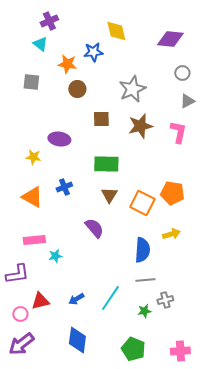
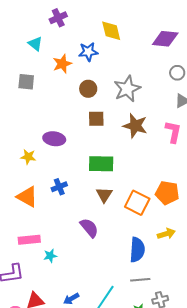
purple cross: (49, 21) -> (58, 18), moved
orange star: (67, 64) -> (62, 64), turned -30
brown circle: (77, 89) -> (88, 89), moved
brown star: (140, 126) -> (135, 126), turned 30

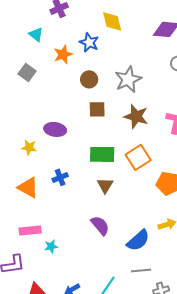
blue star: (88, 52) -> (89, 42), turned 30
gray square: (26, 82) -> (27, 72), turned 30
orange square: (137, 203) -> (138, 157), moved, turned 30
purple semicircle: (89, 228) -> (100, 225), moved
blue semicircle: (137, 250) -> (138, 240), turned 45

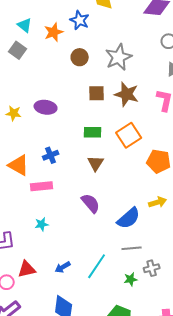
cyan triangle: (36, 34) -> (25, 25), moved
brown square: (97, 109) -> (97, 93), moved
yellow star: (29, 147) -> (14, 113), moved
green rectangle: (102, 154) -> (93, 132), size x0.7
pink rectangle: (30, 230) -> (42, 186), moved

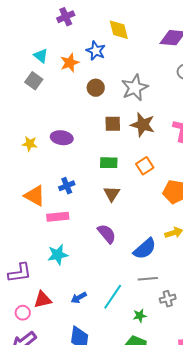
orange square: (129, 135) -> (145, 166), size x0.7
cyan star: (42, 224) -> (58, 255), size x1.5
green star: (131, 279) -> (140, 316), moved

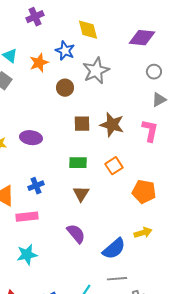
gray star: (135, 88) -> (96, 71), moved

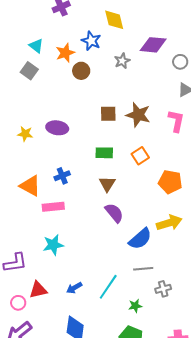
purple diamond: (142, 38) -> (153, 45), moved
gray star: (96, 71) -> (122, 61), size x0.6
brown circle: (65, 88) -> (81, 71), moved
yellow arrow: (143, 233) -> (169, 223), size x1.4
purple semicircle: (76, 234) -> (114, 213), moved

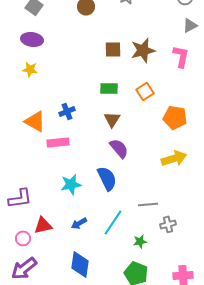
brown star: (138, 115) -> (143, 50), turned -30
purple ellipse: (57, 128) -> (32, 39), moved
blue semicircle: (140, 239) -> (107, 178), moved, turned -75
cyan star: (53, 245) -> (71, 184), moved

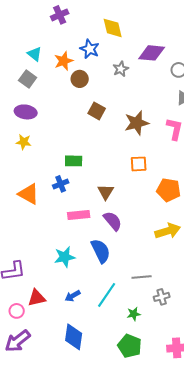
brown square: (113, 49) -> (97, 111), moved, turned 30
green rectangle: (109, 88) -> (74, 161), moved
orange square: (145, 91) -> (139, 164), turned 30
pink rectangle: (58, 142) -> (79, 215), moved

